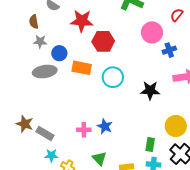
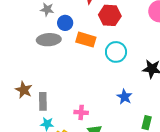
blue star: (105, 126) -> (125, 97), moved
pink cross: (84, 130) -> (81, 112), moved
gray rectangle: (45, 134) -> (43, 101), turned 54

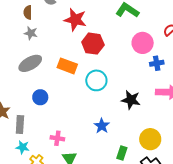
blue circle: (65, 23) -> (40, 97), moved
gray ellipse: (49, 40) -> (30, 63), turned -30

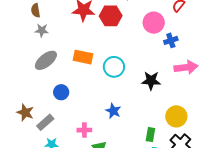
red hexagon: (93, 44) -> (111, 16), moved
gray rectangle: (20, 125) -> (45, 122), turned 54
blue star: (102, 126) -> (113, 111), moved

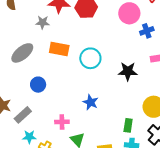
gray star: (42, 30) -> (43, 22), moved

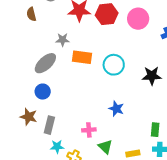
pink circle: (129, 13) -> (138, 19), moved
gray star: (43, 22) -> (63, 40), moved
blue circle: (38, 85) -> (43, 92), moved
gray rectangle: (23, 115) -> (49, 125), turned -30

